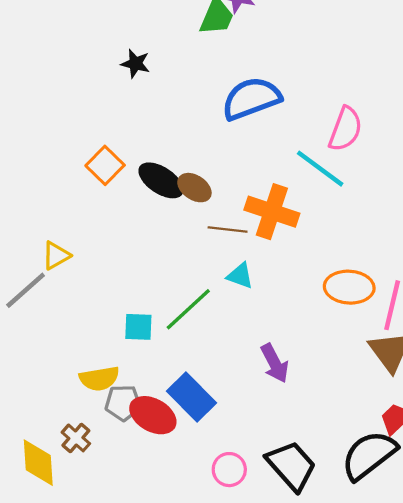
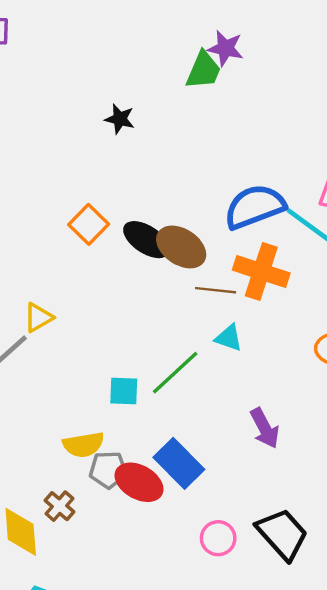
blue semicircle: (251, 99) -> (255, 207), moved
brown ellipse: (194, 188) -> (181, 247), size x1.4

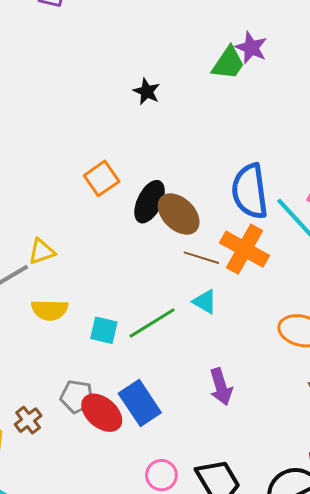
blue semicircle: (255, 207) -> (250, 191), turned -88
black ellipse: (146, 240) -> (150, 202), turned 72
yellow semicircle: (83, 445) -> (50, 310), moved

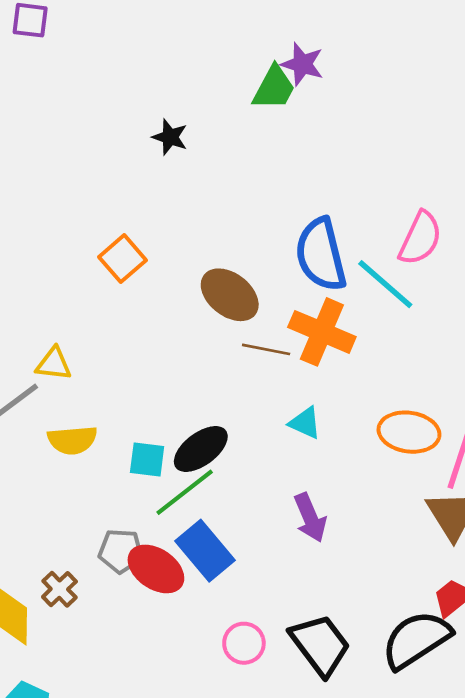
black ellipse: (150, 202) -> (201, 449), moved, turned 33
yellow triangle: (42, 252) -> (54, 364), turned 32
cyan triangle: (205, 302) -> (305, 423), moved
green line: (152, 323) -> (185, 492), moved

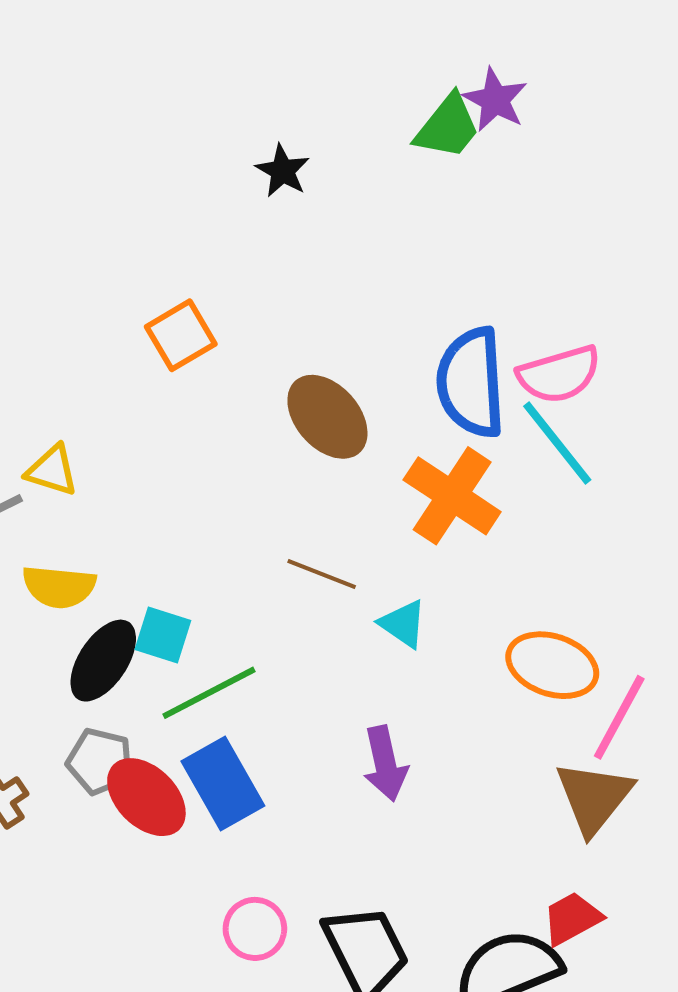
pink semicircle: (420, 238) -> (559, 374), moved, turned 38
brown line: (266, 349) -> (322, 574), moved
black ellipse: (201, 449) -> (103, 661), moved, turned -30

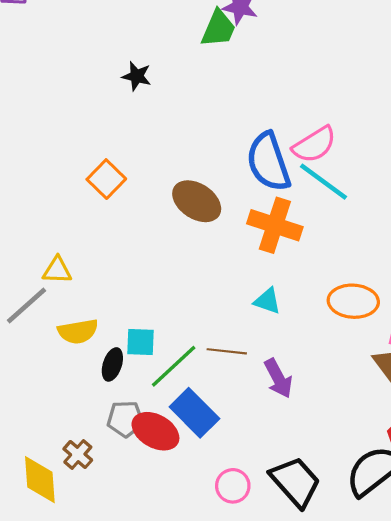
brown line: (322, 574) -> (227, 351), moved
black ellipse: (103, 661) -> (112, 364), size x0.7

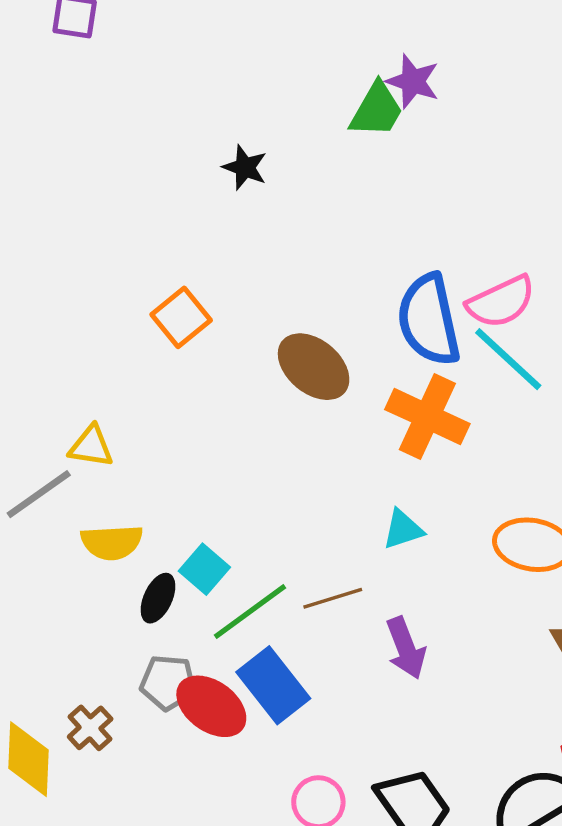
cyan triangle: (267, 301) -> (403, 529), turned -44
cyan square: (141, 342) -> (204, 569), turned 32
brown line: (227, 351) -> (333, 598), turned -30

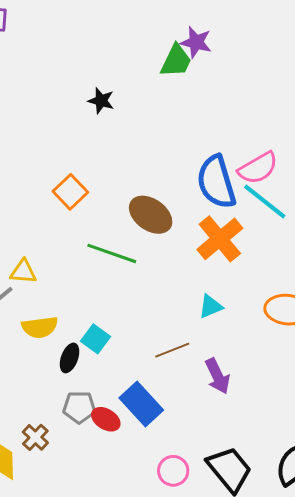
orange cross: (427, 417) -> (220, 239), turned 30
green line: (250, 612) -> (112, 253), moved, turned 60
red ellipse: (211, 706) -> (106, 419), size x0.7

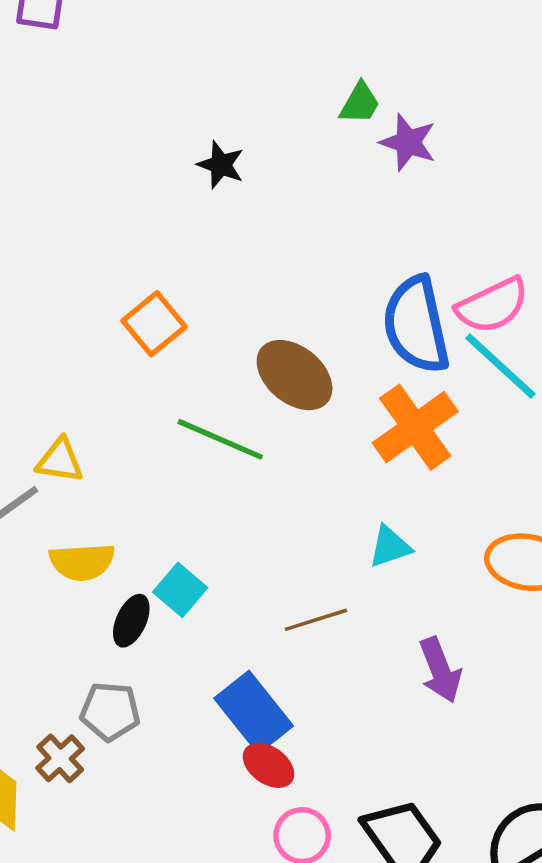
purple star: (196, 42) -> (408, 142), moved
green trapezoid: (176, 61) -> (360, 103), size x0.7
purple arrow: (218, 376) -> (440, 670), moved
gray pentagon: (79, 407) -> (110, 711), moved
red ellipse: (106, 419) -> (269, 765), moved

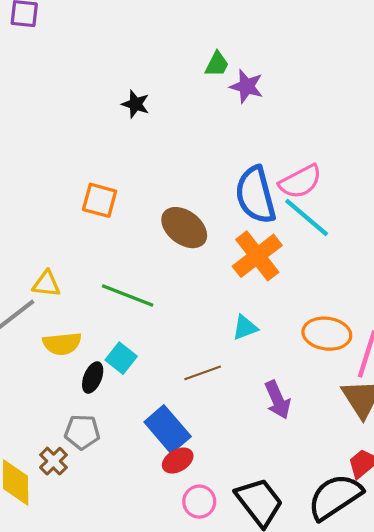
orange square: (154, 324) -> (100, 200), turned -33
green line: (220, 439) -> (128, 295), moved
red ellipse: (269, 765) -> (178, 461), turned -64

